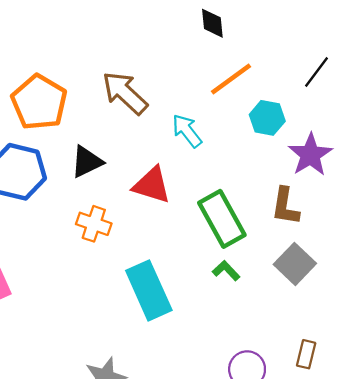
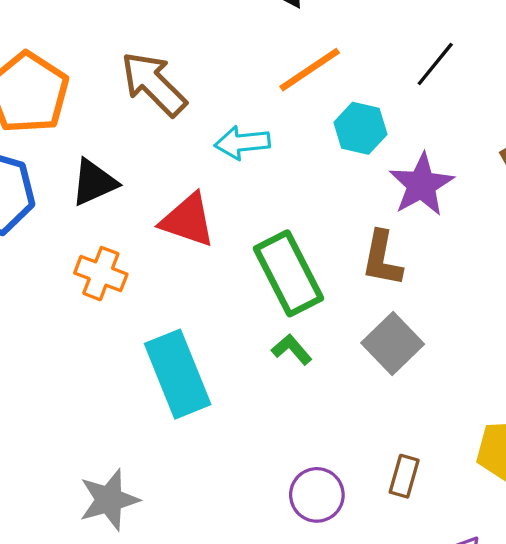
cyan arrow: (187, 131) -> (242, 143), turned -60

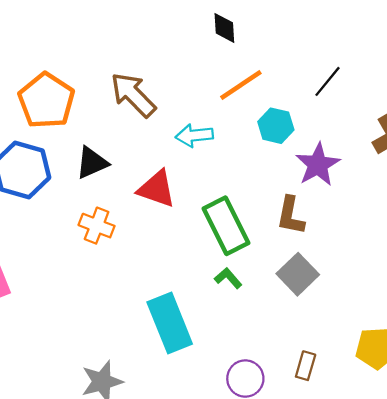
cyan rectangle: (178, 374) -> (170, 323), moved

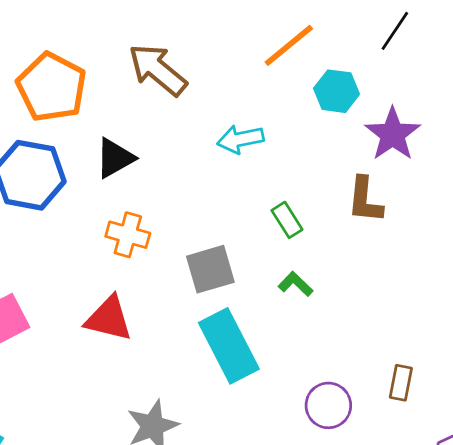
cyan arrow: (194, 135) -> (240, 139), moved
red triangle: (157, 189) -> (109, 319), moved
green rectangle: (226, 226) -> (287, 220), size x0.5
gray square: (298, 274) -> (210, 269), moved, turned 33

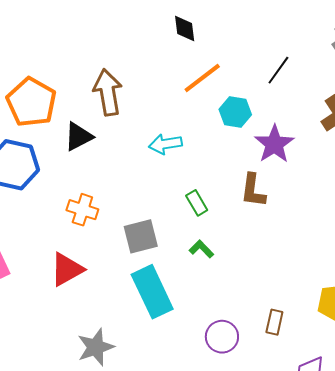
brown arrow: (158, 70) -> (108, 92), turned 39
black triangle: (115, 158) -> (78, 137), moved
red triangle: (109, 319) -> (67, 269), turned -45

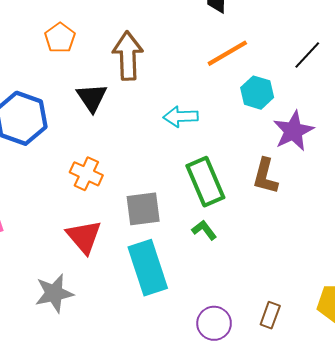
orange pentagon: (31, 102) -> (60, 38), moved, size x0.6
black triangle: (78, 137) -> (92, 98), turned -44
green rectangle: (197, 203) -> (205, 182), size x1.8
red triangle: (67, 269) -> (84, 237), moved, turned -48
gray star: (96, 347) -> (54, 293), moved

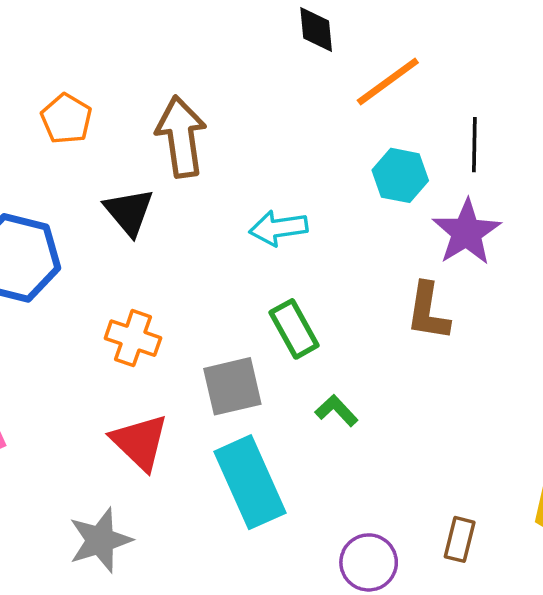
orange line: (227, 53) -> (388, 82), moved
black line: (307, 55) -> (474, 145), moved, turned -36
green rectangle: (205, 182) -> (294, 329), moved, size x0.7

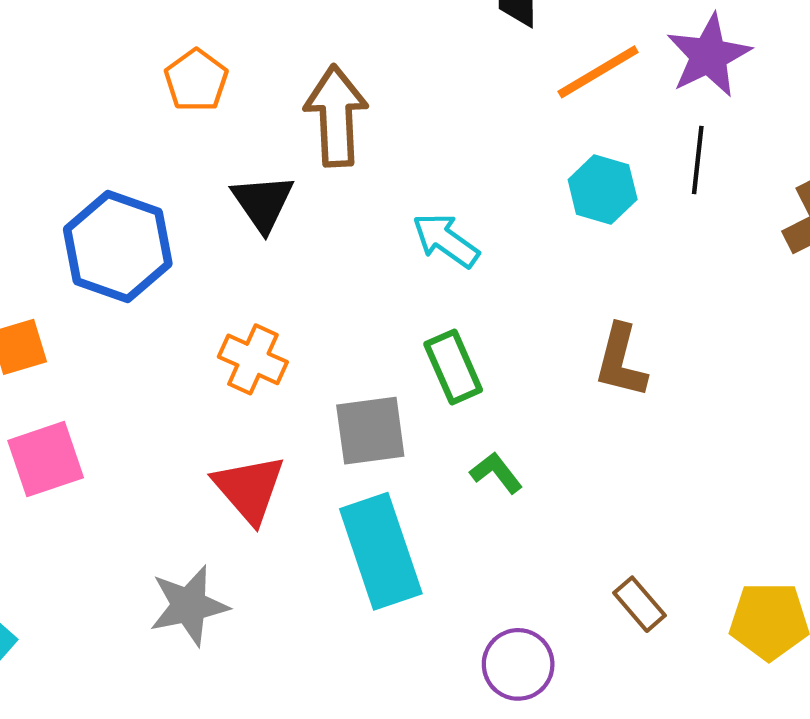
cyan arrow: (278, 228) -> (446, 240), turned 38
purple star: (466, 232) -> (709, 56), moved
brown rectangle: (460, 539) -> (640, 604), moved, turned -60

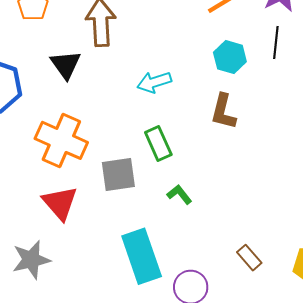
cyan arrow: (446, 240) -> (154, 82), turned -52
orange cross: (253, 359) -> (61, 140), size x1.6
brown L-shape: (621, 361) -> (223, 112), moved
cyan rectangle: (381, 551) -> (142, 256), moved

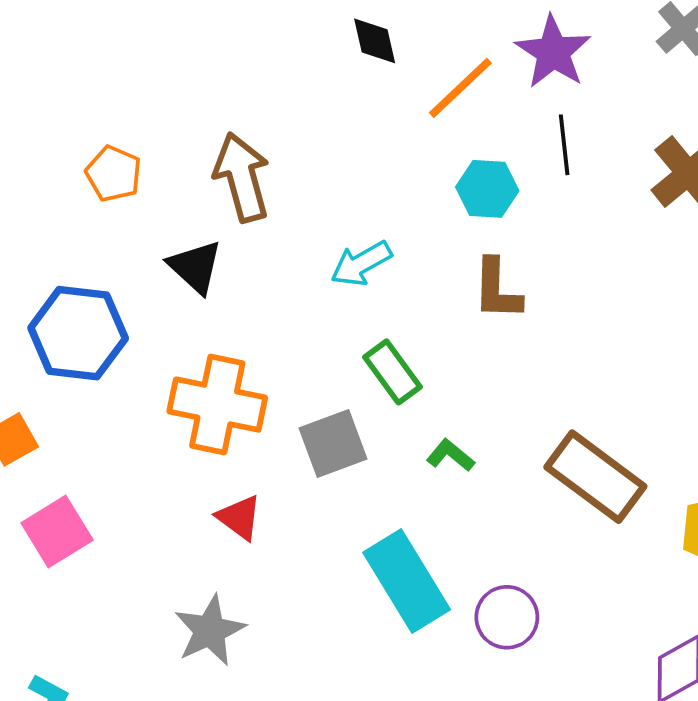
red triangle: (60, 203) -> (239, 517), size x0.7
brown rectangle: (249, 258) -> (595, 477), moved, size x2.0

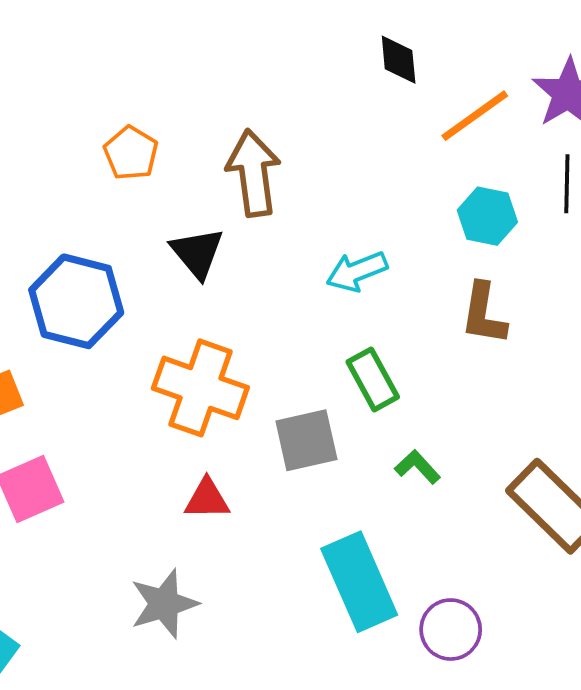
red triangle: (239, 517) -> (207, 499), turned -45

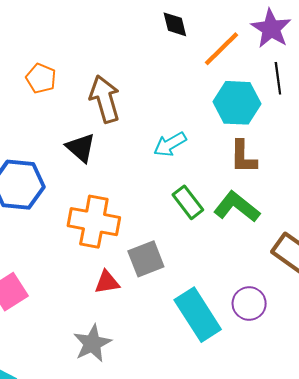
orange pentagon: (131, 153) -> (41, 78), moved
cyan hexagon: (487, 216) -> (237, 103), size x1.4
gray square: (306, 440) -> (146, 259), moved
green L-shape: (418, 467) -> (237, 207), moved, size x1.8
purple circle: (451, 630) -> (249, 304), moved

